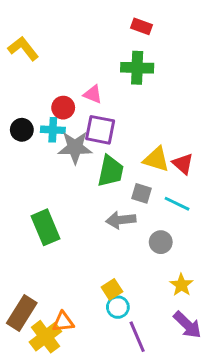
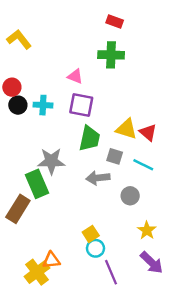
red circle: (63, 108) -> (12, 87), moved
gray star: (75, 148) -> (51, 161), moved
brown rectangle: (22, 313) -> (18, 209), moved

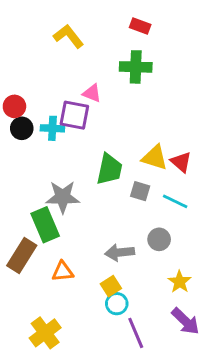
yellow L-shape: (19, 39) -> (69, 36), moved
purple square: (81, 105) -> (74, 115), moved
gray arrow: (98, 178) -> (120, 253), moved
orange triangle: (51, 260) -> (63, 272), moved

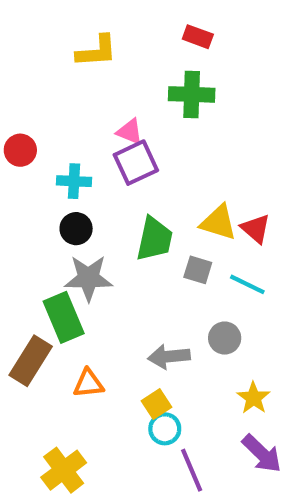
yellow L-shape: (69, 36) -> (97, 51), turned 124
purple square: (74, 115) -> (136, 163), moved, turned -36
black circle: (22, 128) -> (76, 229), moved

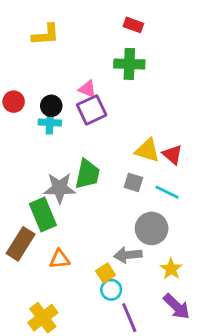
yellow L-shape: (97, 51) -> (46, 35), moved
black circle: (76, 229) -> (51, 106), moved
green trapezoid: (154, 239) -> (87, 174), moved
gray circle: (225, 338) -> (152, 228), size x1.5
gray arrow: (169, 357) -> (128, 255), moved

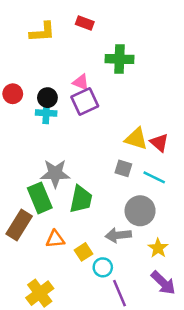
red rectangle: (133, 25) -> (85, 23), moved
green trapezoid: (87, 174) -> (81, 199), moved
yellow square: (106, 273) -> (83, 252), moved

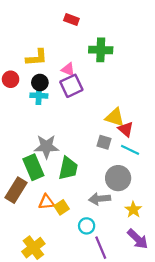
yellow L-shape: (42, 32) -> (37, 58), moved
red triangle: (159, 143) -> (126, 129), moved
yellow square: (83, 252) -> (62, 207), moved

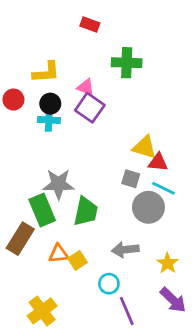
purple square: (71, 86) -> (90, 108), turned -30
red triangle: (126, 129) -> (158, 162), turned -35
gray circle: (118, 178) -> (148, 207), moved

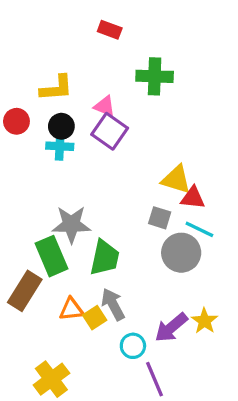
gray arrow: (125, 250) -> (113, 304), moved, turned 68
purple arrow: (173, 300) -> (171, 328), moved, turned 96

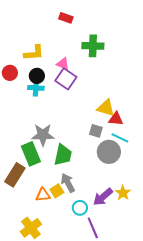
orange triangle: (71, 309) -> (43, 195), moved

